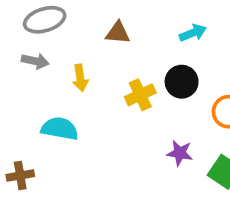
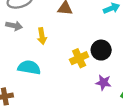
black circle: (182, 82) -> (101, 50), moved
yellow cross: (140, 95) -> (79, 58), moved

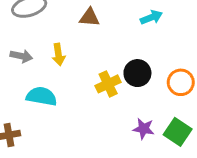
gray arrow: (14, 26) -> (21, 56), moved
purple star: (103, 83) -> (144, 129), moved

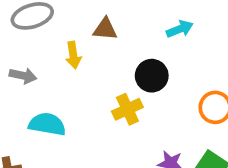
yellow arrow: (59, 55) -> (73, 55), moved
black circle: (137, 73) -> (152, 76), moved

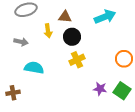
cyan arrow: (180, 29) -> (105, 17), size x1.5
black circle: (152, 76) -> (72, 37), moved

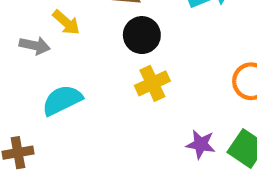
yellow arrow: (48, 31) -> (66, 22), moved, turned -40
cyan semicircle: (34, 68) -> (62, 100), turned -36

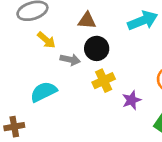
gray arrow: (35, 46) -> (70, 60), moved
purple star: (201, 144) -> (132, 100), moved, turned -30

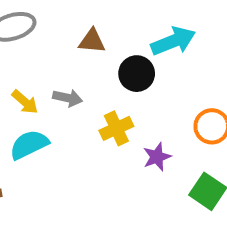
yellow arrow: (46, 40) -> (25, 102), moved
black circle: (97, 48) -> (137, 74), moved

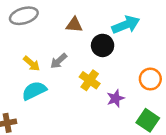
gray arrow: (68, 98) -> (59, 61), turned 126
yellow cross: (116, 128) -> (90, 80), turned -30

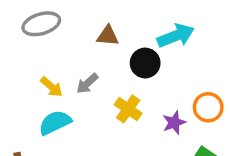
purple star: (115, 98) -> (174, 123), moved

